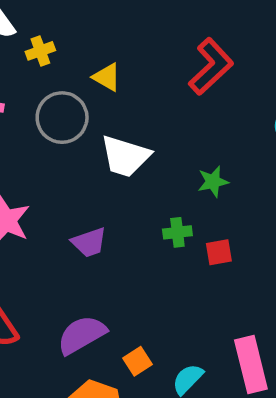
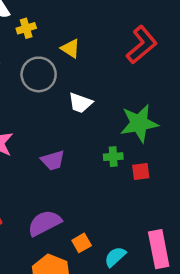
white trapezoid: (125, 156) -> (80, 103), size x0.7
green star: (213, 182) -> (139, 123), size x1.8

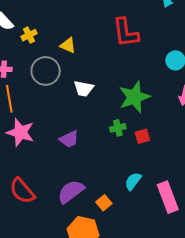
red L-shape: (142, 45) -> (126, 33), turned 132
cyan semicircle: (115, 257) -> (133, 181), moved

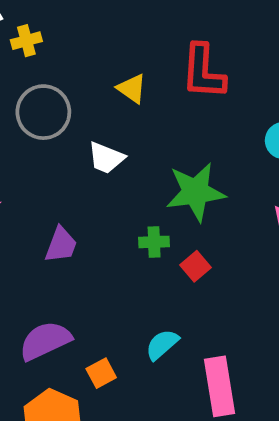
yellow triangle: (68, 45) -> (132, 89), moved
red square: (142, 136) -> (196, 266), turned -35
purple trapezoid: (69, 139) -> (61, 245), turned -55

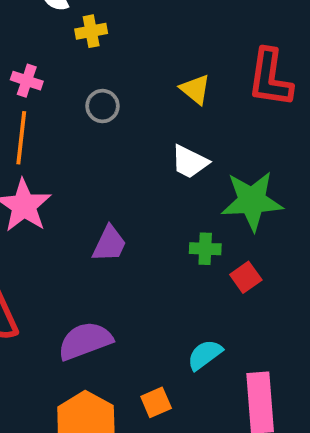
gray circle: (43, 112) -> (102, 106), size x0.6
white trapezoid: (106, 158) -> (190, 162), moved
orange square: (101, 373) -> (156, 402), moved

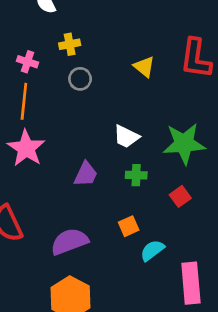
yellow cross: (91, 31) -> (70, 44), moved
white trapezoid: (190, 162) -> (126, 137), moved
green cross: (205, 249) -> (136, 175), moved
orange square: (156, 402) -> (129, 226), moved

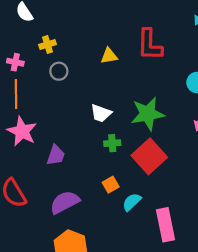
yellow triangle: (144, 67) -> (109, 56), turned -42
purple trapezoid: (86, 174) -> (56, 155), moved
red square: (180, 196) -> (149, 156), size x2.0

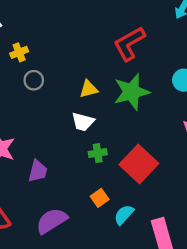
red L-shape: (150, 45) -> (129, 44), turned 64
yellow triangle: (109, 56) -> (89, 89), moved
green star: (148, 114) -> (131, 92), moved

